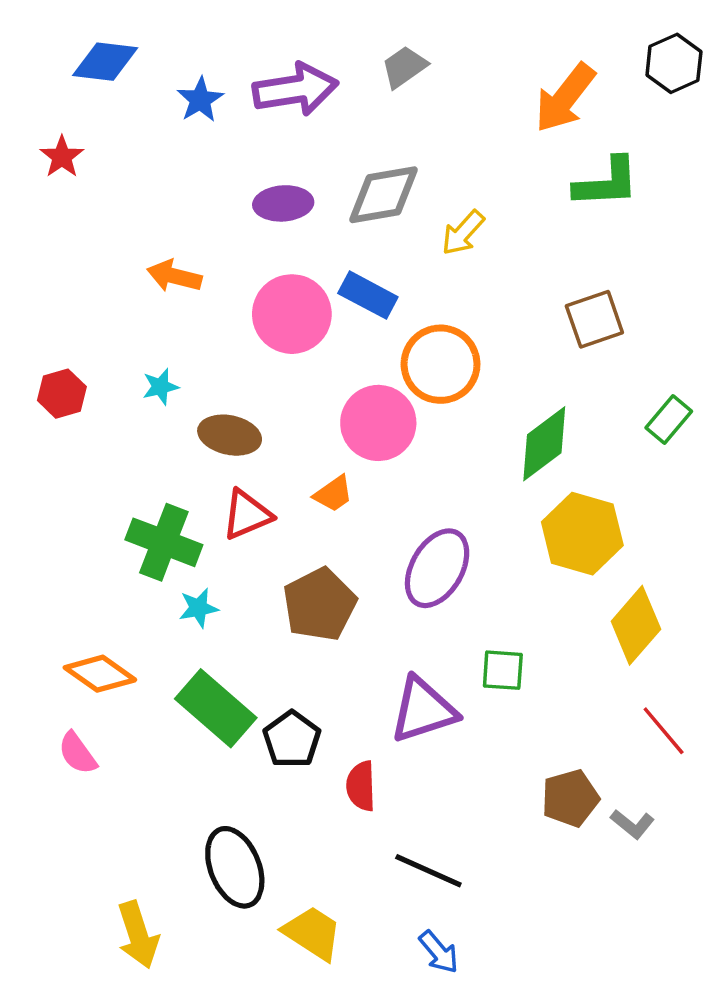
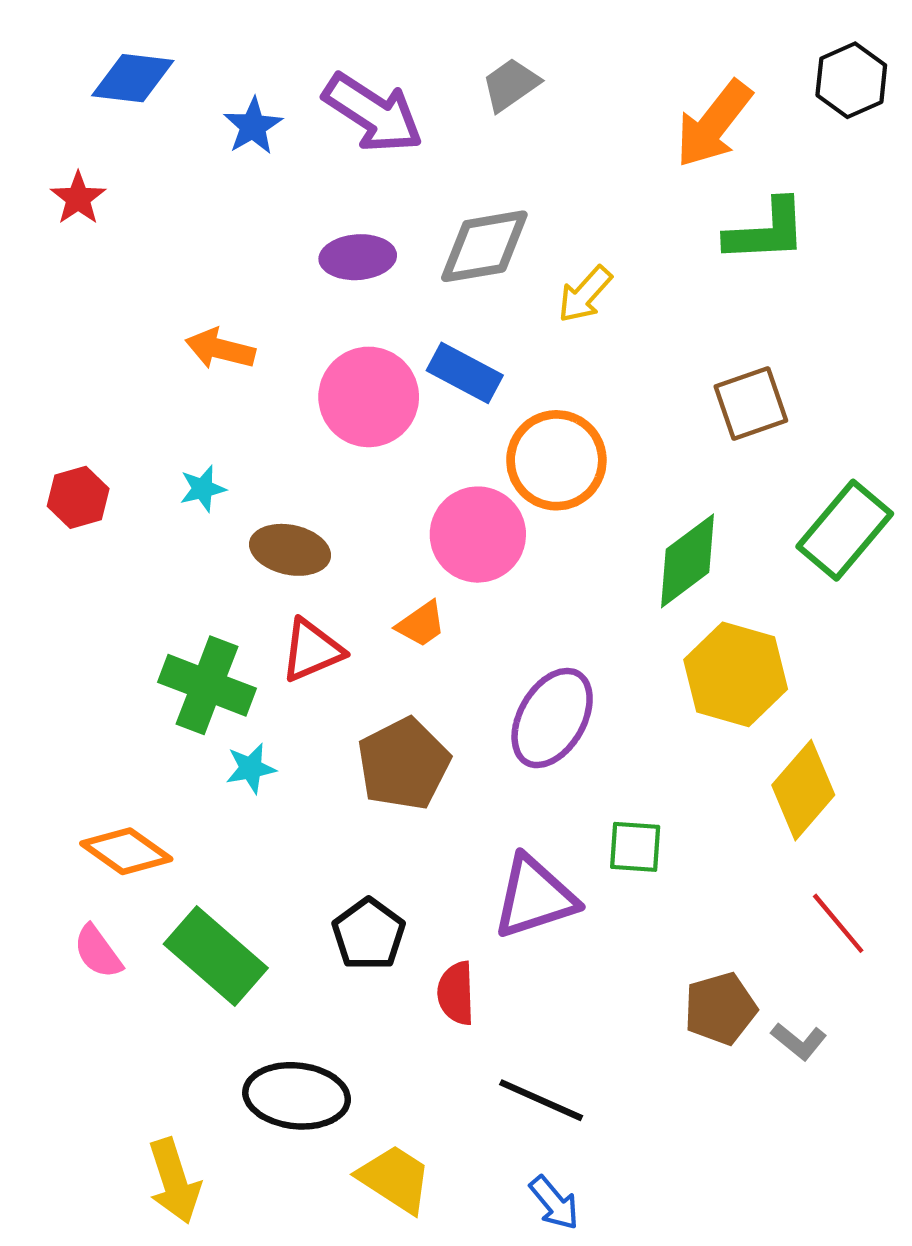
purple arrow: (295, 89) -> (373, 113), turned 42
green rectangle: (669, 420) -> (845, 530), size x1.6
green rectangle: (216, 708) -> (216, 956), moved
black ellipse: (235, 867) -> (297, 1096), turned -62

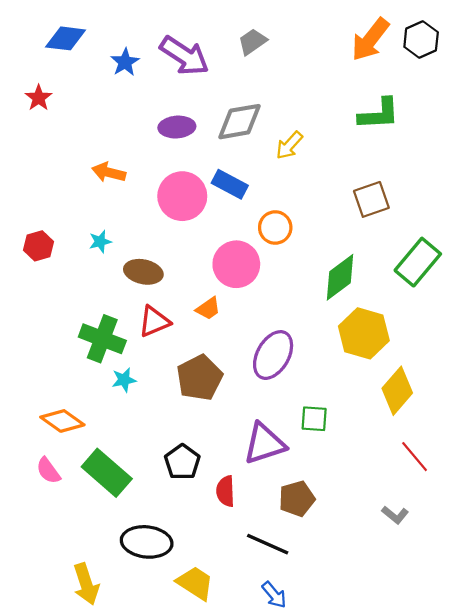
orange arrow: (714, 124) -> (370, 39), moved
orange circle: (556, 460) -> (275, 228), size x0.7
brown pentagon: (720, 1008) -> (297, 499), moved

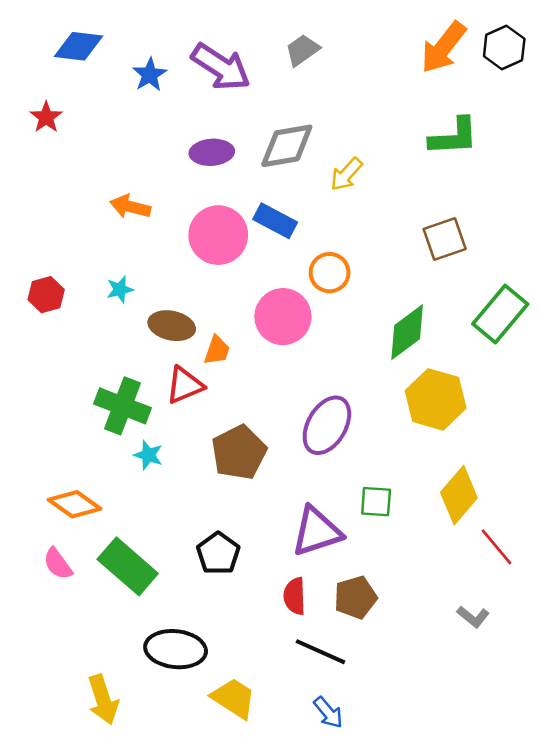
orange trapezoid: (208, 309) -> (217, 350), moved, turned -36
cyan star: (124, 380) -> (148, 455), turned 30
yellow diamond: (397, 391) -> (459, 495), moved
red semicircle: (226, 491) -> (295, 596), moved

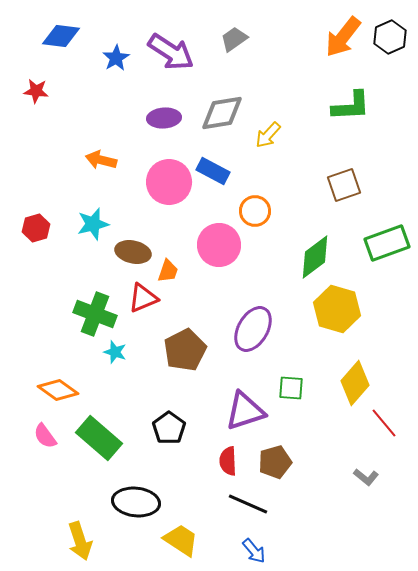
red star: (46, 117) -> (36, 91), turned -30
cyan star: (120, 289) -> (93, 224), size x1.5
green rectangle: (500, 314) -> (387, 243), turned 30

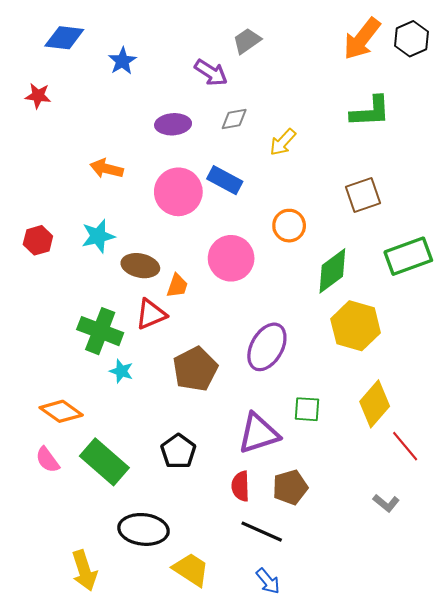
purple arrow: (171, 52) -> (211, 73), moved, size x0.7
gray diamond: (222, 113) -> (234, 119), size x0.6
orange circle: (255, 211) -> (289, 226), moved

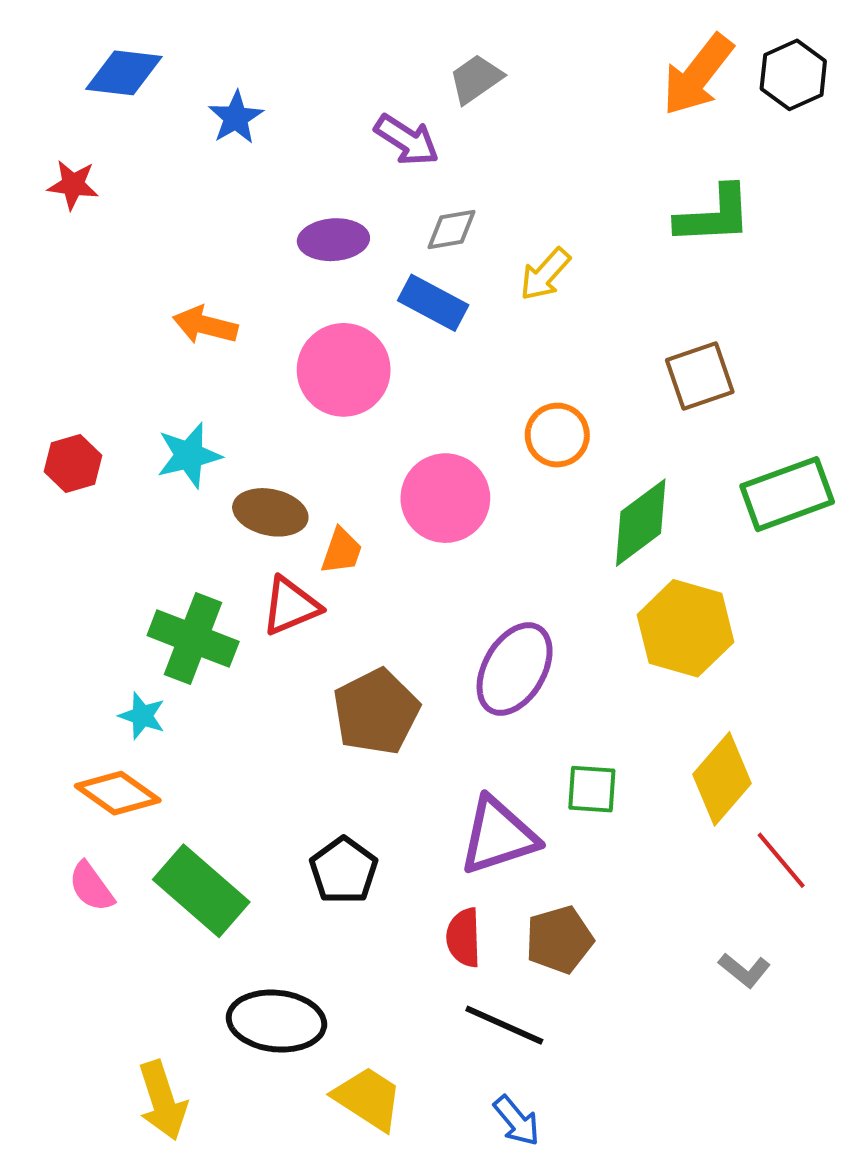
blue rectangle: (225, 180) -> (433, 303), moved
cyan star: (121, 371) -> (142, 716), moved

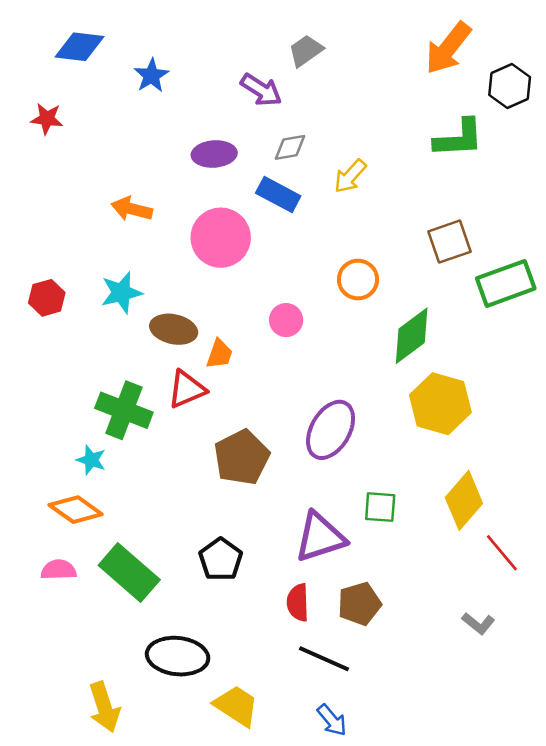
black hexagon: (793, 75) -> (510, 86), moved
green rectangle: (787, 494) -> (506, 283), moved
pink circle: (445, 498) -> (286, 320), size x0.6
pink semicircle: (91, 887) -> (59, 570), turned 124

